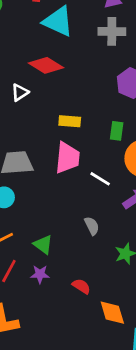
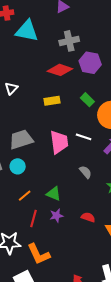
gray cross: (112, 31) -> (69, 41), moved
red diamond: (46, 65) -> (60, 70), moved
green rectangle: (117, 131) -> (87, 100), turned -40
pink trapezoid: (67, 158) -> (59, 142), moved

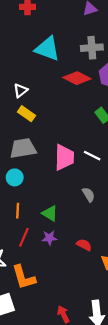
cyan triangle: (27, 31) -> (47, 49), moved
yellow rectangle: (52, 101) -> (27, 114), moved, turned 35
orange line: (25, 196) -> (18, 211), turned -56

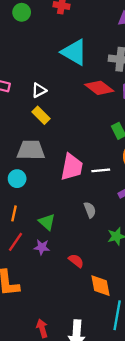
white line: (92, 156) -> (101, 170), turned -42

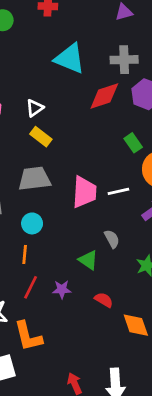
red diamond: (99, 88) -> (104, 96), turned -48
cyan circle: (17, 179) -> (32, 223), moved
green triangle: (47, 222) -> (88, 260), moved

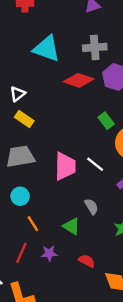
red diamond: (104, 96) -> (79, 80), turned 40
white line: (118, 191) -> (95, 164), turned 54
orange line: (25, 255) -> (33, 224), moved, turned -35

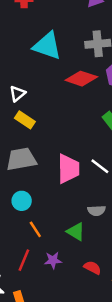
gray semicircle: (91, 207) -> (97, 211), turned 119

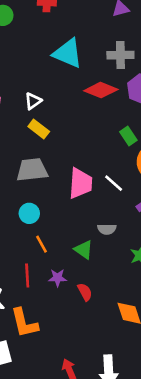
red line: (24, 260) -> (27, 275), turned -30
red semicircle: (92, 268) -> (85, 292), moved, turned 30

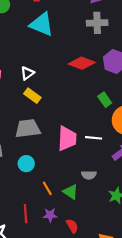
cyan triangle: (68, 53) -> (42, 24), moved
gray cross: (120, 55) -> (97, 23), moved
white line: (114, 183) -> (94, 138), turned -35
orange line: (41, 244) -> (47, 188), moved

